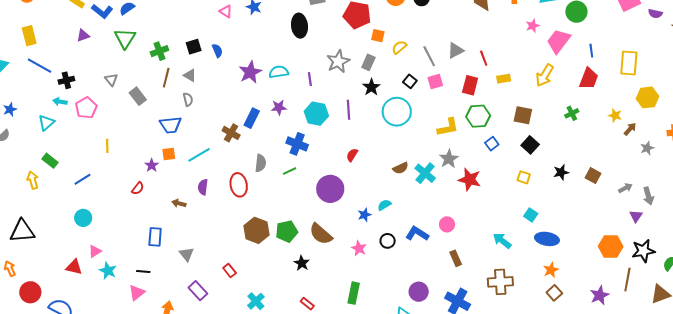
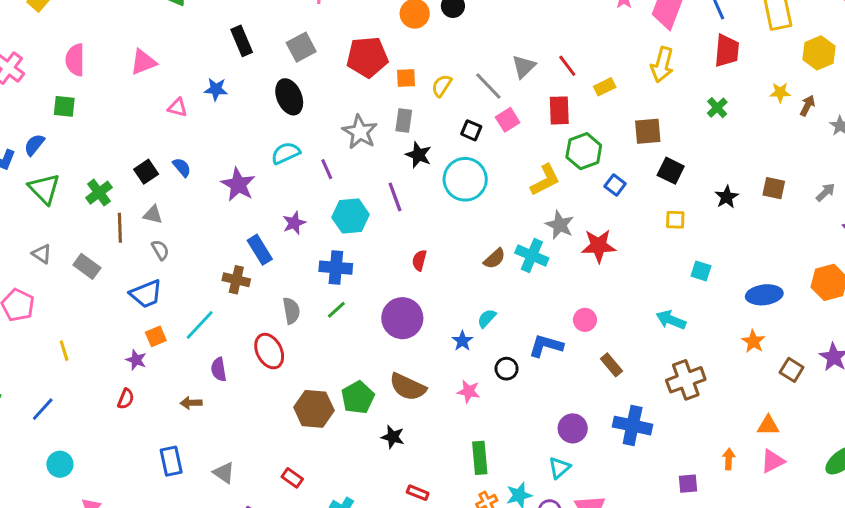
cyan semicircle: (279, 72) -> (286, 153), moved
blue rectangle: (252, 118) -> (260, 250), turned -42
blue ellipse: (547, 239) -> (764, 295), moved
brown square: (554, 293) -> (792, 370), moved

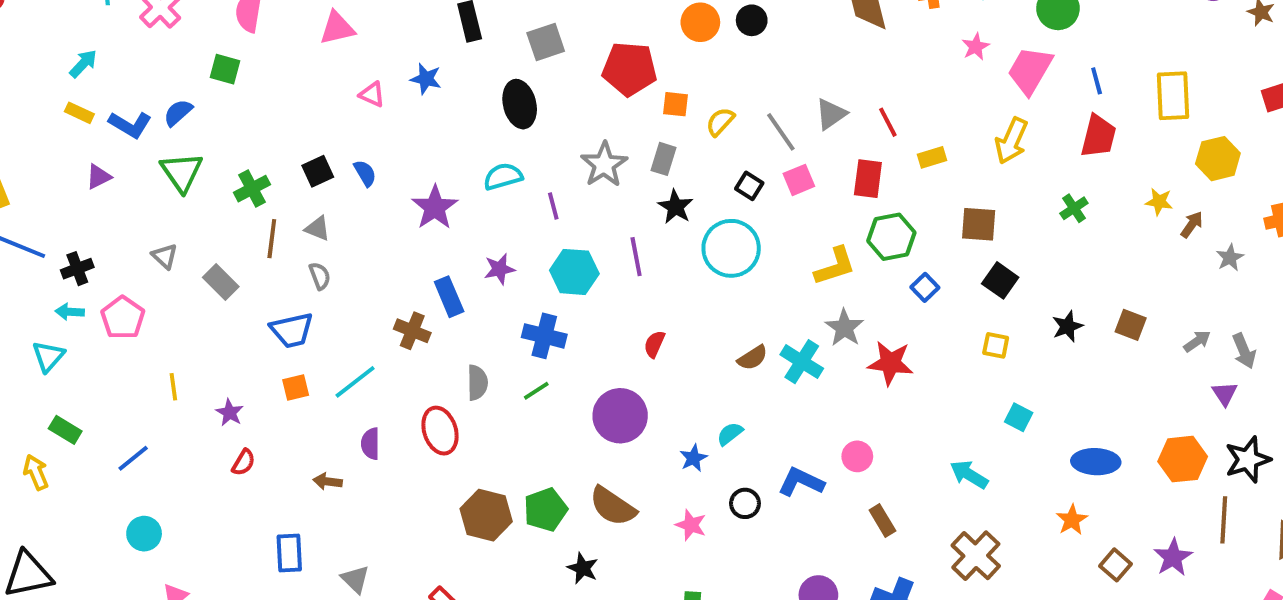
purple star: (136, 360) -> (230, 413), moved
brown cross: (686, 380) -> (976, 556), turned -36

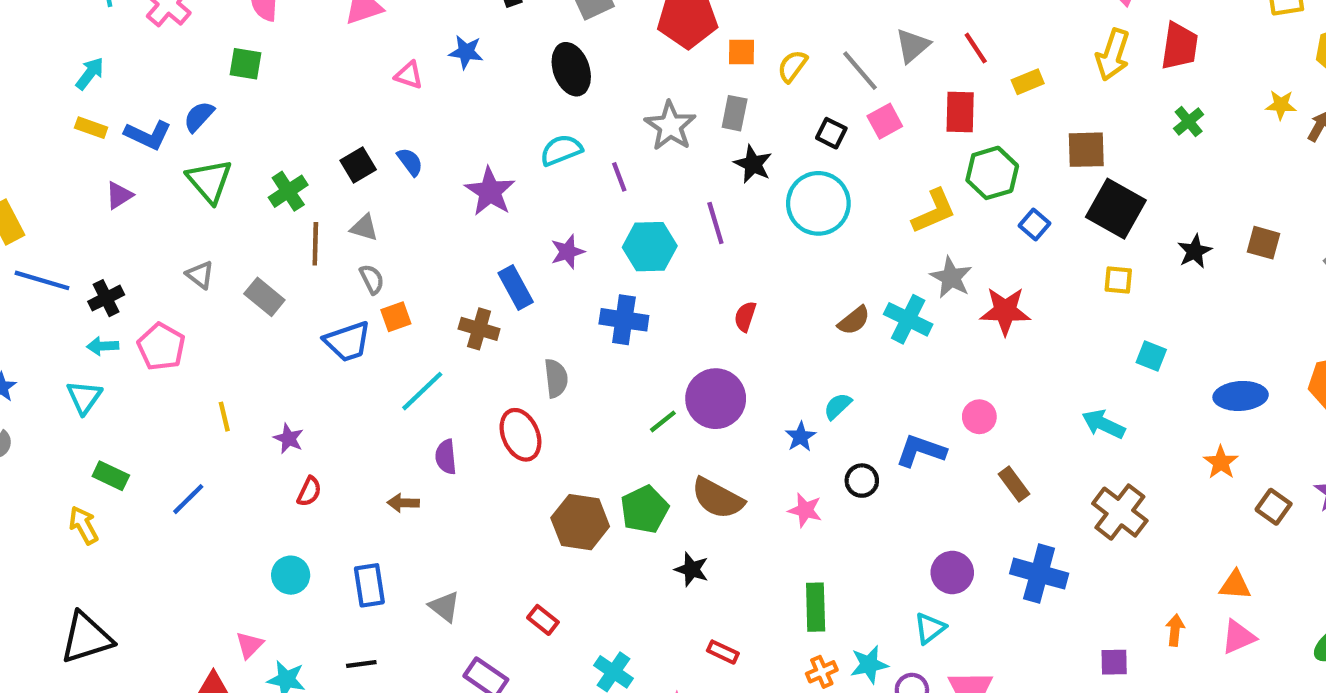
red trapezoid: (1098, 136) -> (1179, 46), moved
black square: (1000, 280) -> (1116, 209), size x1.5
orange square: (296, 387) -> (396, 317), moved
green line: (536, 391) -> (663, 421), moved
cyan circle: (144, 534) -> (291, 575), moved

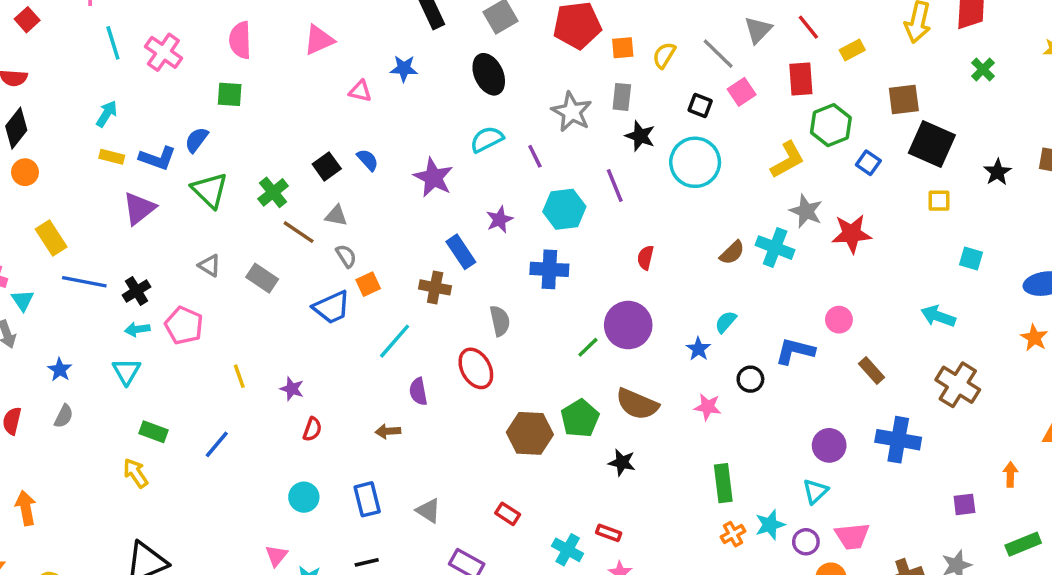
purple triangle: (119, 195) -> (139, 208), size x1.5
brown line: (315, 244) -> (299, 232), turned -52
red rectangle: (723, 652) -> (609, 533), moved

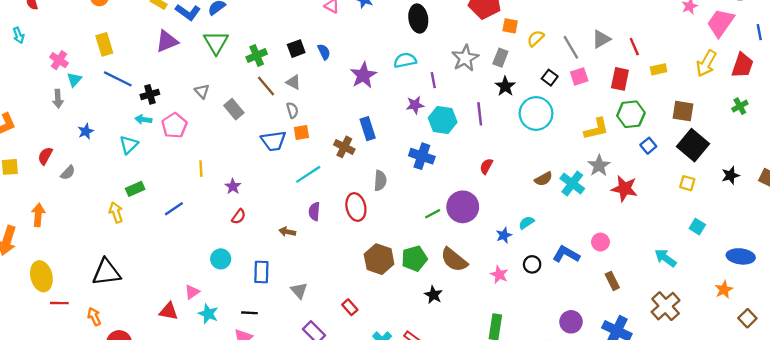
purple star: (500, 219) -> (415, 105), moved
gray semicircle: (64, 416) -> (68, 173), moved
green rectangle: (154, 432) -> (135, 189), turned -60

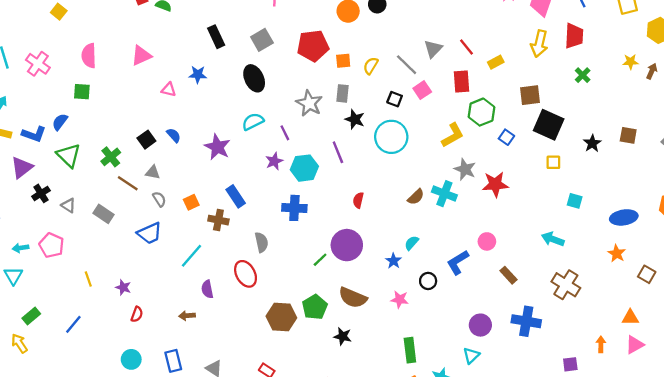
black cross: (150, 94) -> (41, 193), moved
orange square: (301, 132) -> (191, 202), moved
blue L-shape: (566, 254) -> (458, 262), turned -45

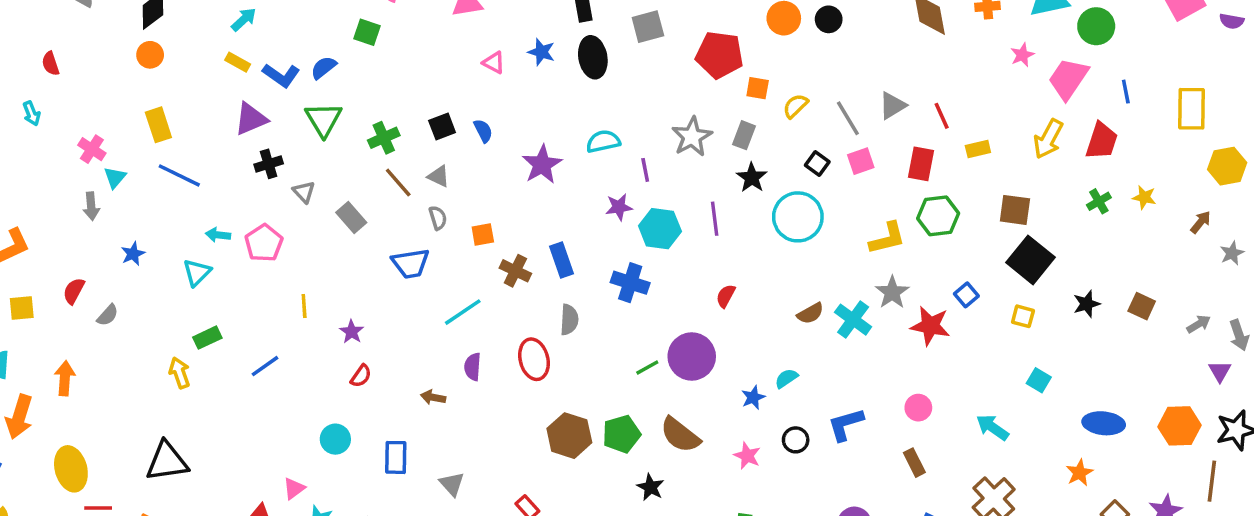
yellow star: (630, 62) -> (1144, 197), moved
black ellipse: (254, 78) -> (593, 57), moved
blue square: (506, 137) -> (966, 295), moved
blue rectangle: (236, 196) -> (562, 260), moved
pink circle: (487, 241) -> (918, 408), moved

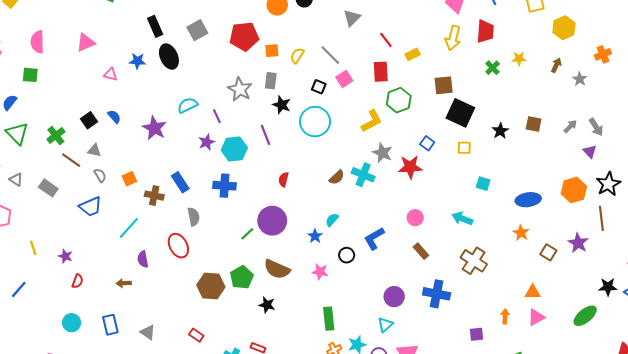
gray triangle: (892, 106) -> (352, 18), moved

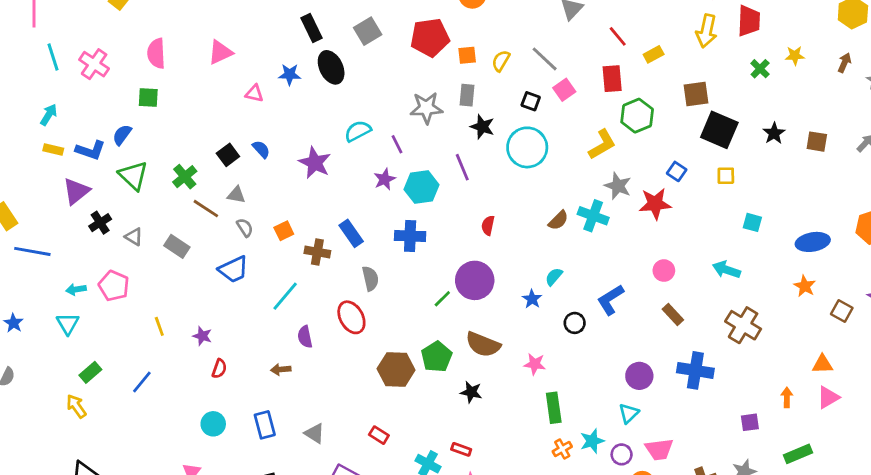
gray star: (240, 89) -> (426, 108), turned -30
black star: (500, 131) -> (774, 133), moved
pink star: (320, 272) -> (535, 364), moved

